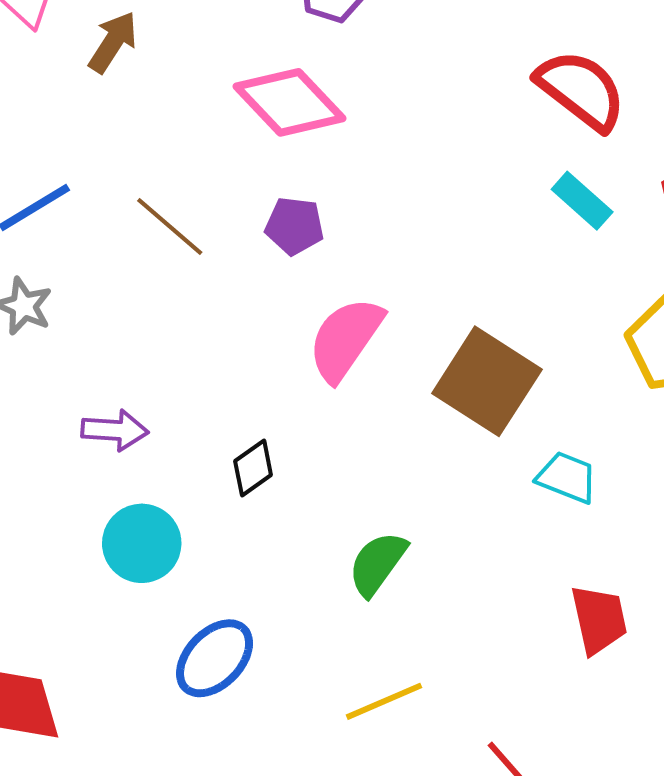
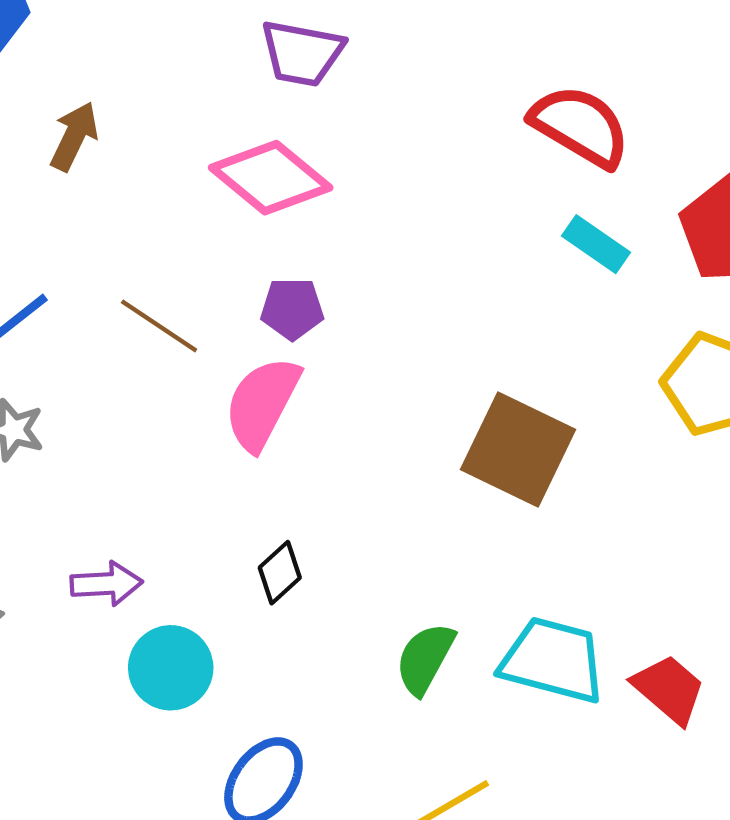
pink semicircle: (345, 339) -> (262, 403), moved
purple arrow: (115, 430) -> (106, 584), moved
cyan trapezoid: (567, 477) -> (553, 660), moved, size x1.6
red trapezoid: (599, 619) -> (669, 689), turned -30

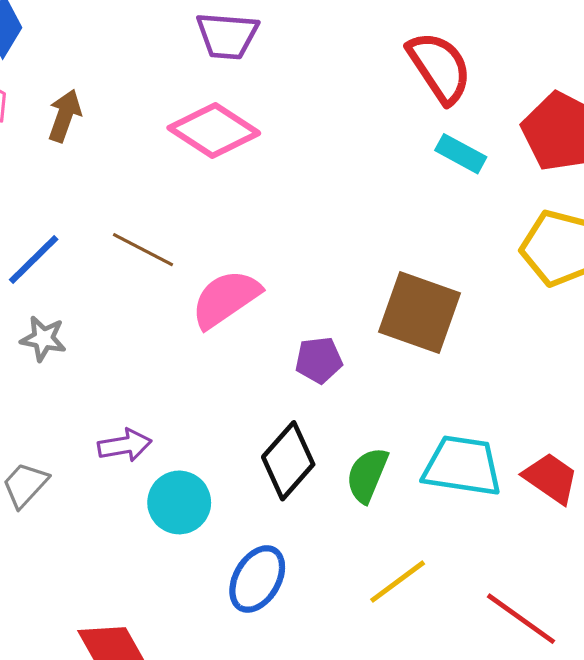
red semicircle: (580, 126) -> (440, 67), turned 32
purple pentagon: (292, 309) -> (319, 360), moved
pink semicircle: (262, 403) -> (226, 299), turned 34
black diamond: (280, 573) -> (288, 461), moved, size x1.6

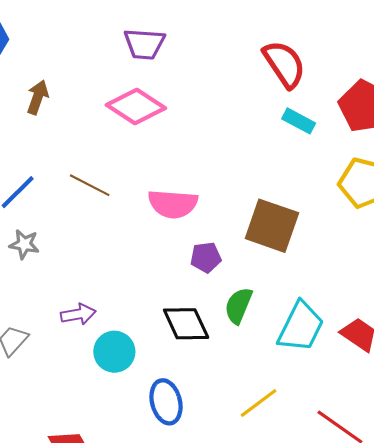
pink semicircle: (226, 299) -> (173, 204), moved, turned -141
black diamond: (288, 461) -> (186, 324), turned -66
cyan trapezoid: (462, 466) -> (301, 327), turned 108
green semicircle: (367, 475) -> (238, 306), moved
blue ellipse: (257, 579) -> (166, 402), turned -45

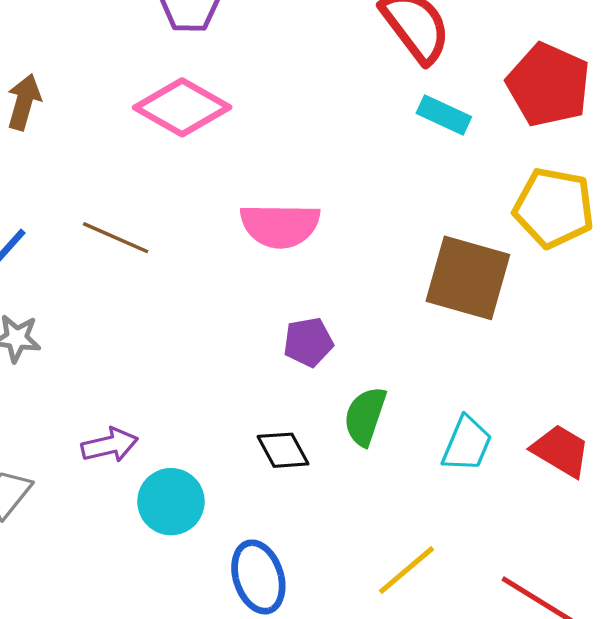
pink semicircle: (173, 204) -> (280, 225), moved
brown square: (272, 226) -> (468, 278), moved
black diamond: (186, 324) -> (283, 450), size x0.7
cyan trapezoid: (301, 327) -> (467, 444), size x0.7

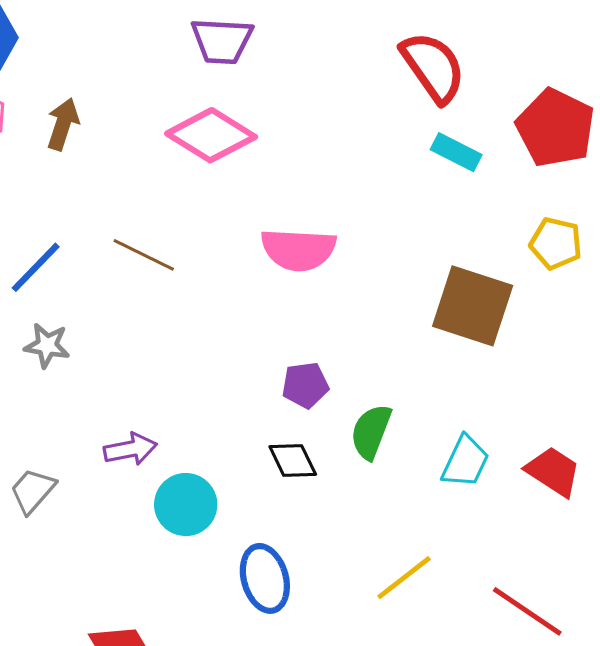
yellow pentagon: (554, 208) -> (556, 243), size x0.7
purple pentagon: (308, 342) -> (305, 385), moved

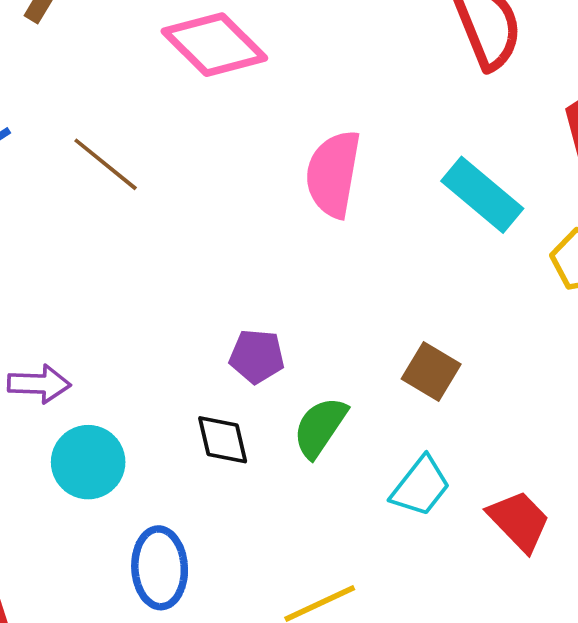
cyan rectangle: (456, 152) -> (482, 195), moved, size x1.4
pink semicircle: (298, 250) -> (333, 174), moved, turned 84
brown square: (473, 306) -> (431, 371), moved, size x0.6

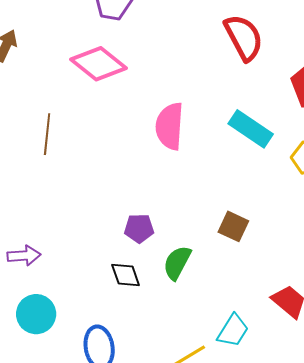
brown line: (106, 164) -> (47, 134), turned 63
cyan circle: (88, 462) -> (36, 314), moved
cyan trapezoid: (421, 486) -> (233, 331), moved

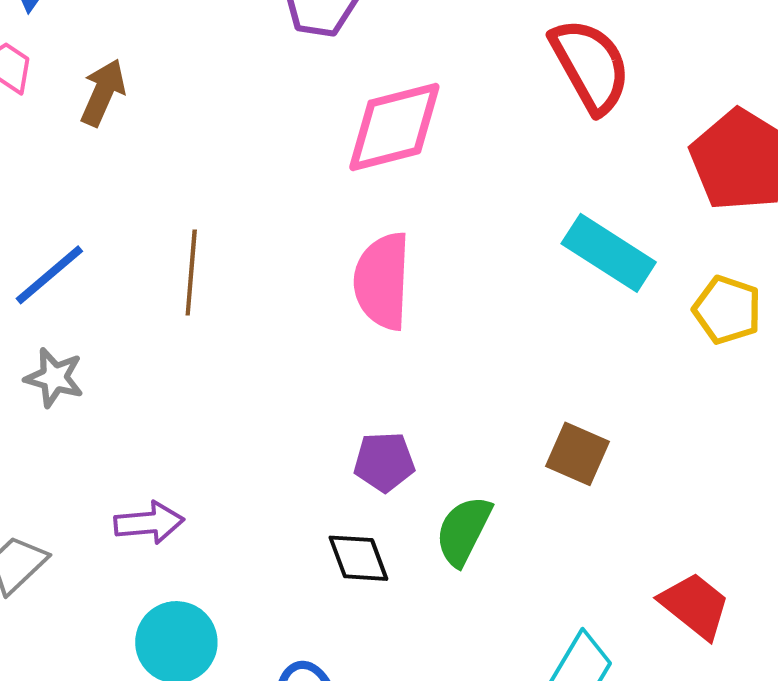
pink diamond: (99, 64) -> (394, 127), moved, turned -52
pink semicircle: (170, 126) -> (382, 281), moved

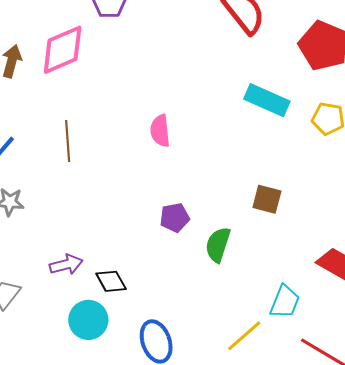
pink diamond: (394, 127) -> (63, 50), moved
pink semicircle: (382, 281) -> (160, 131), size x0.7
black diamond: (358, 558) -> (111, 281), moved

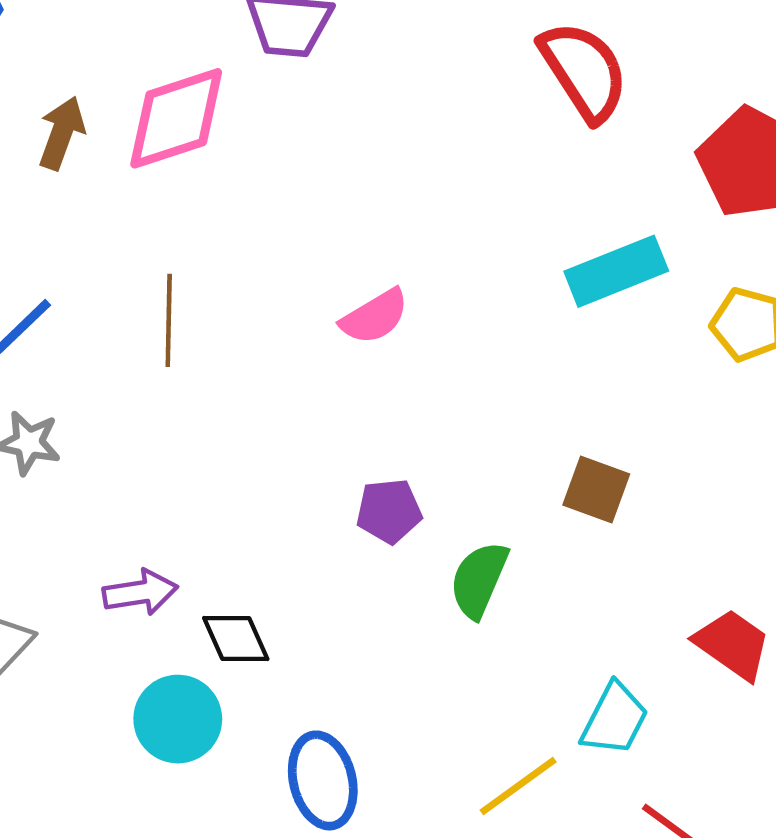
cyan rectangle: (267, 100) -> (616, 271), turned -51
pink semicircle: (160, 131) -> (375, 317), turned -120

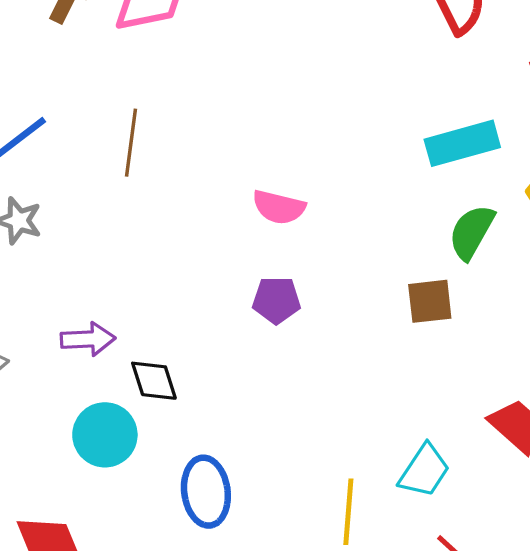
pink semicircle: (375, 317) -> (279, 207), moved, turned 38
brown square: (596, 489) -> (430, 301), turned -33
green semicircle: (479, 580) -> (472, 232), moved
yellow line: (518, 786) -> (348, 512), turned -56

